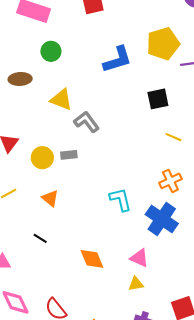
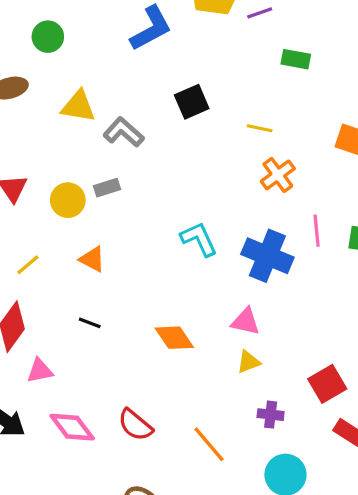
black square: (158, 99) -> (192, 102), moved
orange cross: (170, 181) -> (278, 175), moved

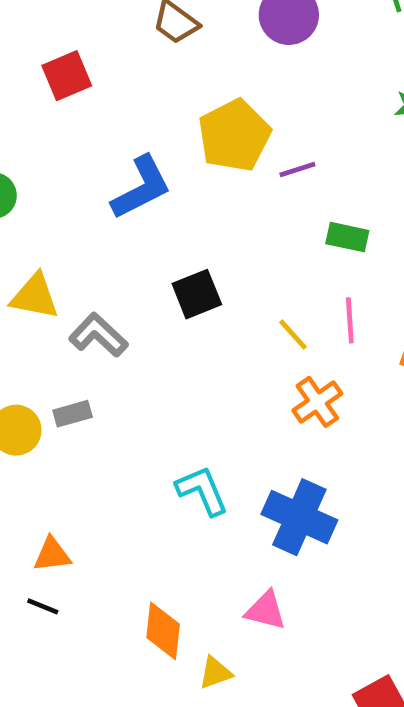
yellow line: (260, 128) -> (293, 334), turned 35
pink line: (317, 231) -> (350, 320), moved
orange triangle: (92, 259) -> (52, 555), moved, turned -36
orange diamond: (174, 338) -> (163, 631), turned 39
yellow triangle: (248, 362) -> (215, 673), moved

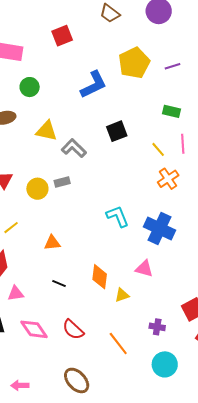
purple line: (297, 169) -> (172, 66), moved
green rectangle: (347, 237) -> (172, 111), moved
black line: (43, 606) -> (59, 283), moved

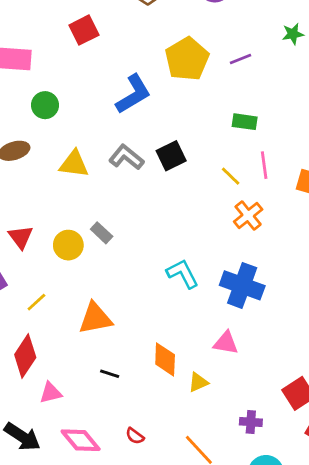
gray L-shape: (74, 148) -> (126, 157), moved
gray rectangle: (62, 182) -> (102, 233), turned 63
orange triangle: (52, 243) -> (95, 318), size x1.5
red semicircle: (73, 330) -> (135, 436), size x0.6

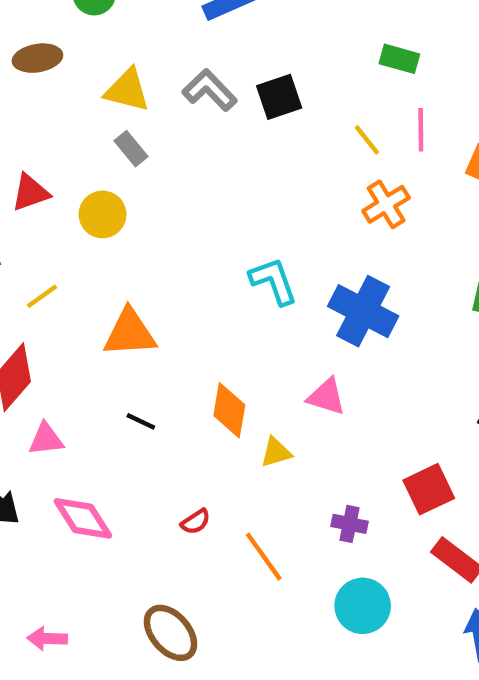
gray rectangle: (102, 233) -> (131, 149), moved
red triangle: (21, 237) -> (30, 193), turned 40
red semicircle: (135, 436) -> (196, 522), moved, turned -78

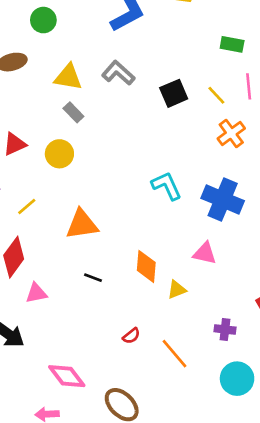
black square: (279, 97) -> (174, 93), moved
pink diamond: (83, 518) -> (67, 376), moved

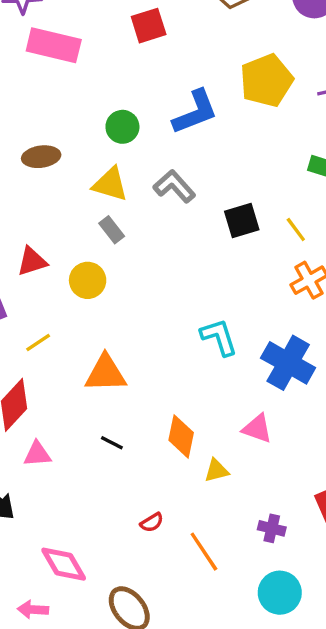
green circle: (43, 20) -> (122, 127), moved

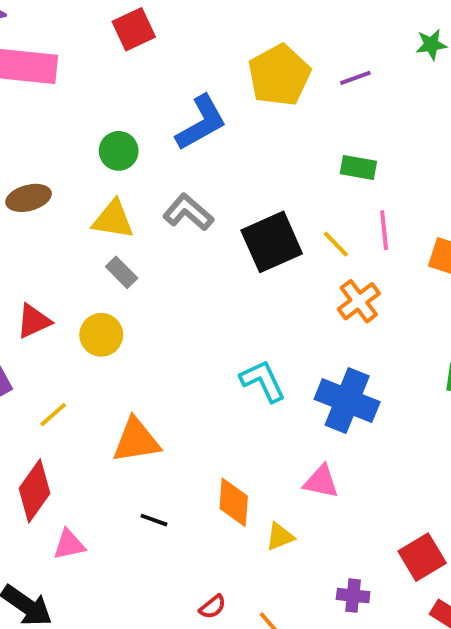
black square: (242, 221) -> (272, 242), size x1.4

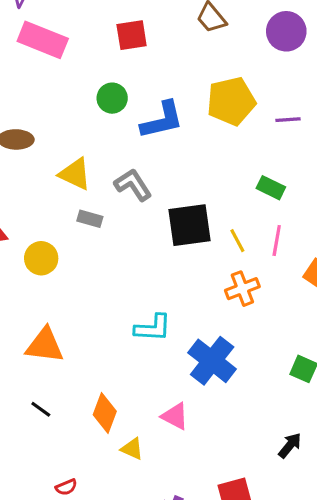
green circle: (119, 151) -> (112, 98), moved
gray rectangle: (122, 272) -> (90, 219), moved, turned -45
cyan L-shape: (263, 381) -> (153, 328), turned 102
yellow triangle: (280, 537) -> (132, 449), turned 30

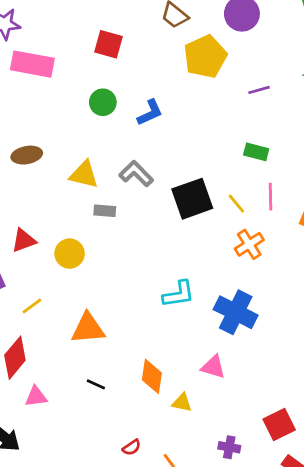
red square: (132, 35) -> (109, 44), turned 36
yellow pentagon: (231, 101) -> (205, 57), moved
blue L-shape: (162, 120) -> (150, 113), size x0.7

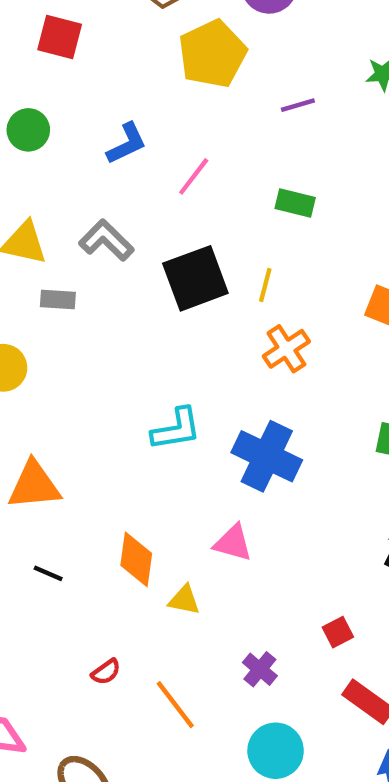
green circle: (103, 102) -> (28, 130), moved
pink line: (271, 197) -> (194, 176), moved, turned 40
yellow line: (236, 204) -> (265, 285), turned 55
red square: (279, 424) -> (338, 632), size x0.6
purple cross: (229, 447) -> (260, 669), turned 30

